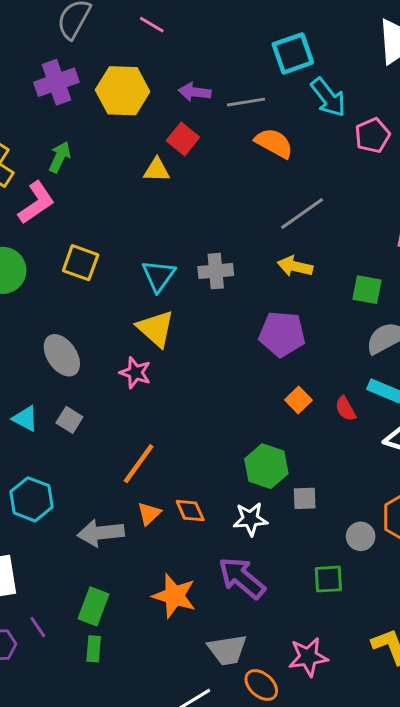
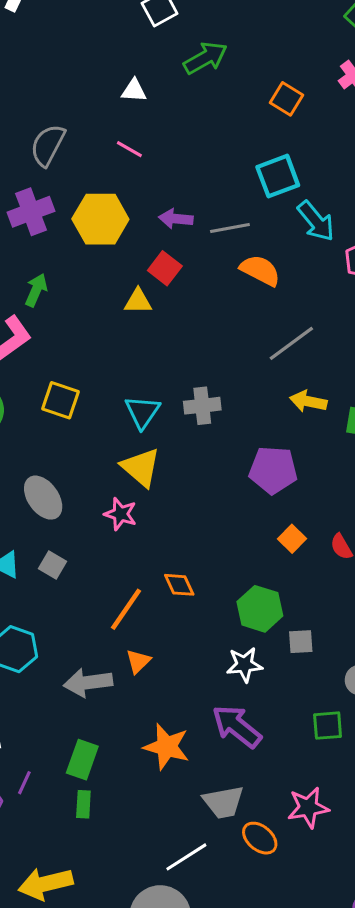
yellow arrow: (295, 266) -> (308, 401), moved
orange diamond: (190, 511) -> (179, 585), moved
purple line: (38, 627) -> (24, 783), turned 60

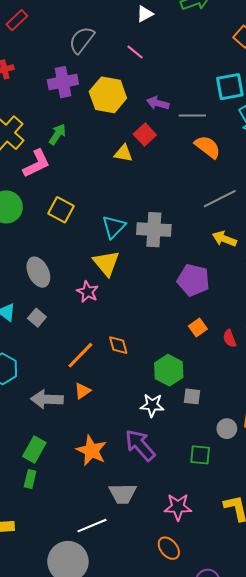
white triangle: (134, 91) -> (145, 14), turned -42
gray cross: (202, 406) -> (154, 230), size x1.4
orange ellipse: (260, 838) -> (169, 548), moved

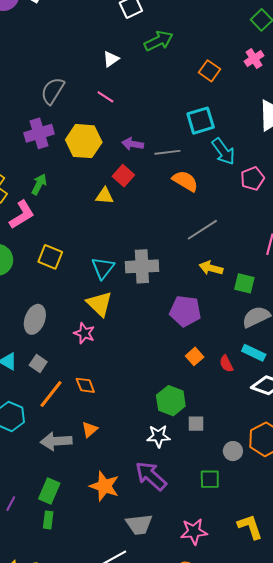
gray ellipse: (38, 272) -> (35, 319), turned 52
orange diamond: (118, 345) -> (85, 385), moved
orange line: (80, 355) -> (51, 394), moved

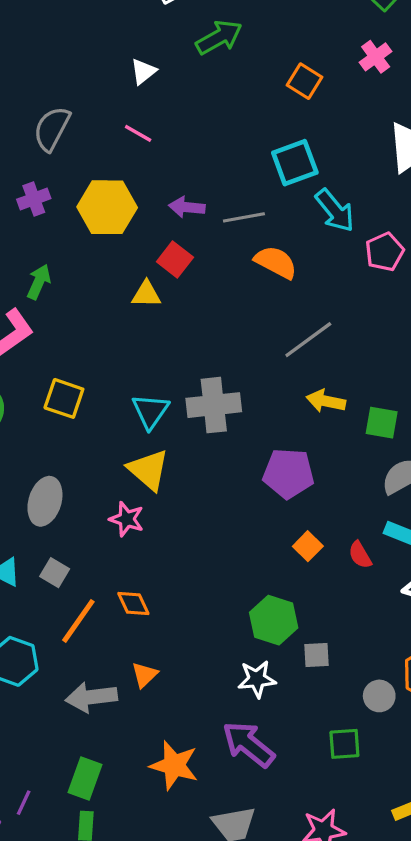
purple cross: (39, 133) -> (34, 199), size x0.7

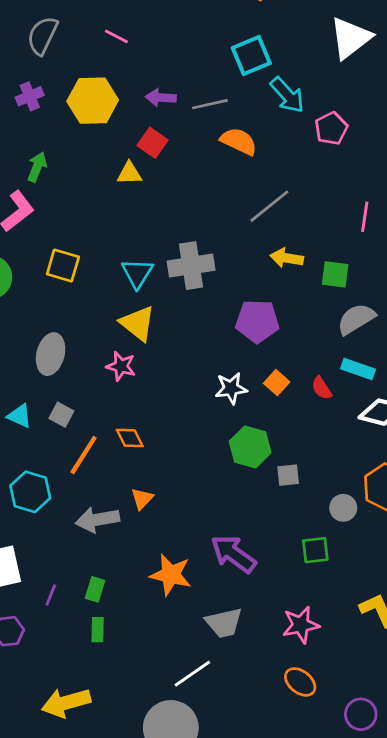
white star: (257, 679) -> (231, 388), moved
green rectangle: (85, 779) -> (95, 589), size x0.7
purple line: (24, 803) -> (51, 595), moved

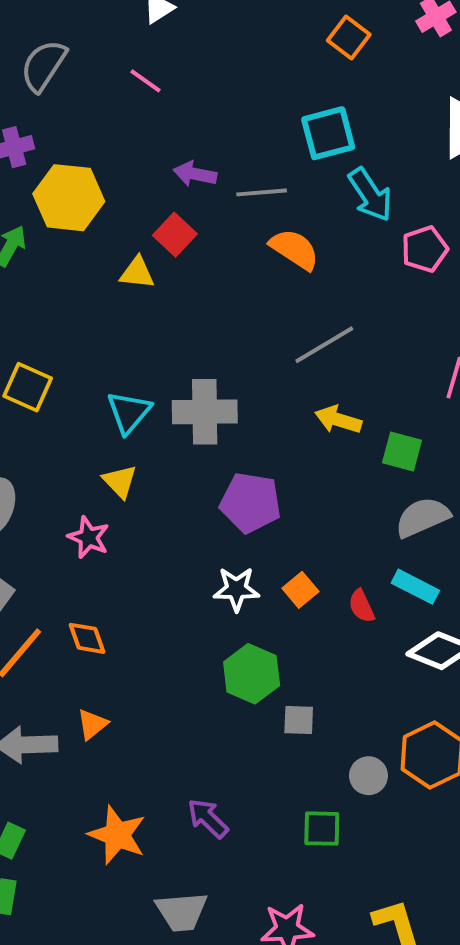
yellow hexagon: (93, 101) -> (69, 198), moved
purple pentagon: (257, 321) -> (251, 503), moved
yellow triangle: (138, 323) -> (120, 481), size x0.7
purple arrow: (233, 554) -> (208, 818), size x0.7

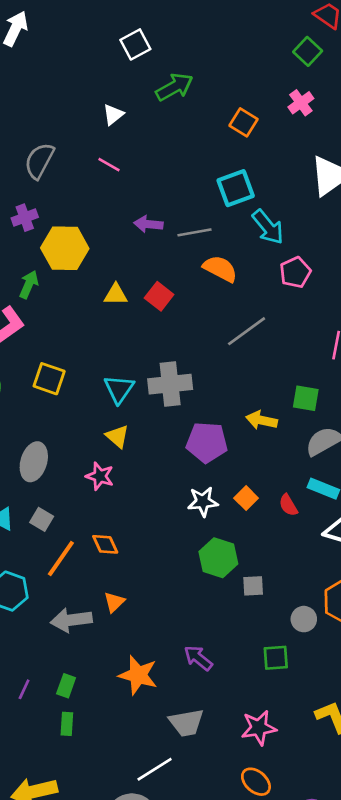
red square: (175, 235) -> (159, 296), moved
pink pentagon: (425, 249) -> (295, 272), moved
yellow arrow: (338, 420) -> (262, 420), moved

